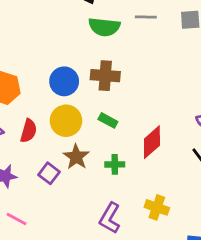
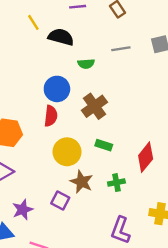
green semicircle: (104, 27) -> (86, 64), size x0.6
brown cross: (105, 76) -> (94, 106), turned -30
blue circle: (64, 81) -> (57, 89), moved
red semicircle: (29, 131) -> (51, 116), moved

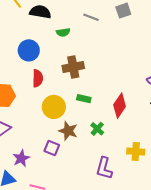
gray line: (121, 49) -> (91, 17), turned 35
blue circle: (57, 89) -> (29, 50), moved
brown cross: (94, 106) -> (73, 67), turned 30
green cross: (116, 183) -> (97, 129), turned -32

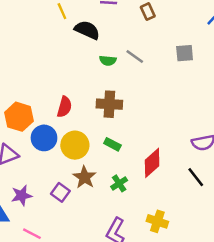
gray line: (91, 17) -> (135, 57), moved
blue circle: (29, 50) -> (44, 138), moved

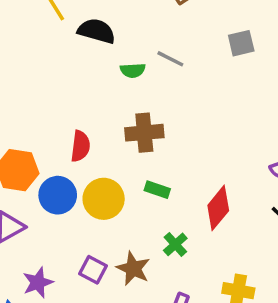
brown star: (85, 177) -> (133, 269), moved

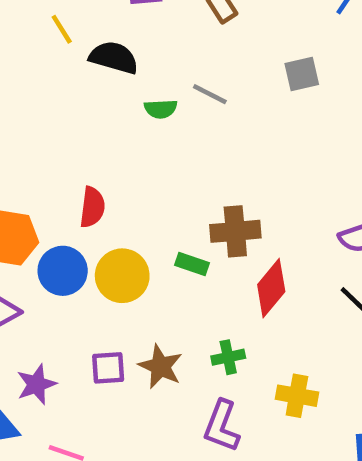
brown cross: (144, 133) -> (235, 231), moved
green cross: (175, 244) -> (228, 357), moved, turned 30
purple square: (93, 270) -> (108, 368), turned -32

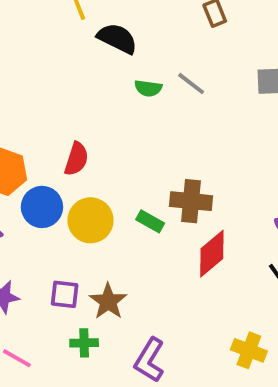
green cross: (228, 357) -> (84, 343), moved
yellow cross: (297, 396) -> (249, 350), moved

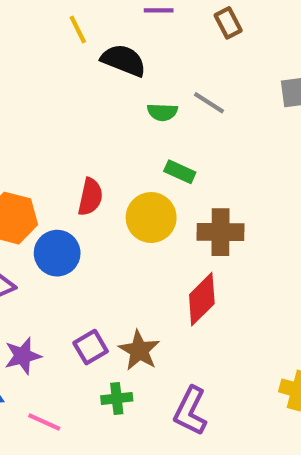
yellow circle: (91, 220) -> (151, 218), moved
green rectangle: (150, 221) -> (180, 172), moved
red diamond: (212, 254) -> (202, 299), moved
purple square: (65, 294) -> (91, 347), turned -32

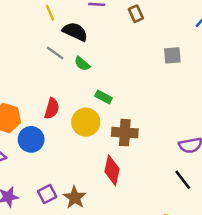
gray line: (209, 103) -> (55, 53), moved
green semicircle: (162, 112) -> (82, 64), moved, turned 35
red diamond: (202, 299) -> (112, 170), turned -36

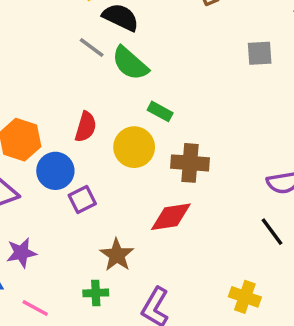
green semicircle: (82, 64) -> (130, 63), size x1.6
red diamond: (112, 170) -> (171, 217), turned 68
purple square: (47, 194) -> (82, 200), moved

